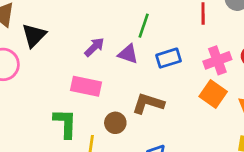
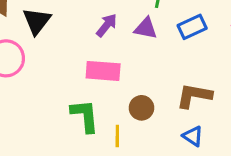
brown L-shape: (148, 103) -> (194, 96), moved

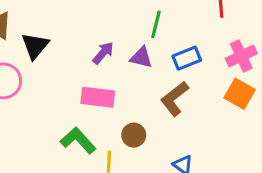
brown L-shape: (194, 96) -> (175, 99), moved, turned -51
green L-shape: (85, 116) -> (78, 140), turned -39

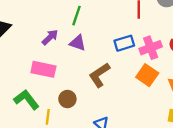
green line: (156, 24) -> (76, 16), moved
blue rectangle: (187, 58) -> (124, 43), moved

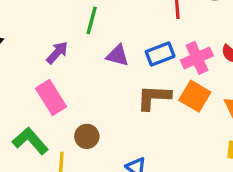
purple triangle: (78, 43) -> (118, 55), moved
pink rectangle: (43, 69) -> (51, 98), turned 50
brown L-shape: (99, 75) -> (154, 97), moved, turned 40

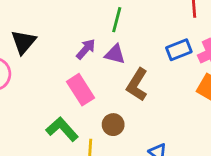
purple triangle: (118, 55) -> (115, 54), moved
brown L-shape: (154, 97) -> (137, 85), moved, turned -60

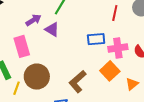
brown L-shape: (137, 85) -> (78, 82), moved
brown circle: (113, 125) -> (37, 77), size x1.6

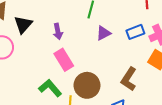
purple arrow: (33, 20) -> (58, 31), moved, turned 126
purple triangle: (52, 29) -> (103, 33), moved, turned -42

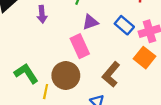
blue rectangle: (135, 32) -> (124, 25), turned 54
pink rectangle: (64, 60) -> (80, 46), moved

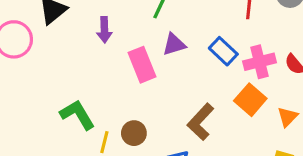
pink rectangle: (80, 46) -> (142, 65), moved
brown circle: (66, 76) -> (134, 133), moved, size x0.6

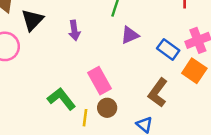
blue rectangle: (223, 51) -> (168, 49), moved
pink rectangle: (142, 65) -> (99, 81), moved

